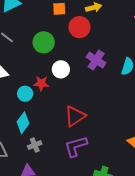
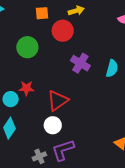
white circle: (61, 69) -> (53, 125), moved
red triangle: (75, 116) -> (58, 101), moved
gray cross: (35, 145) -> (39, 156), moved

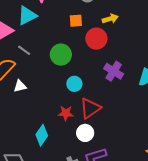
red star: (26, 88) -> (66, 113), moved
cyan circle: (11, 99) -> (74, 84), moved

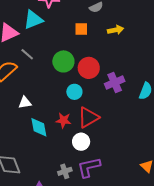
red circle: (96, 39) -> (89, 68), moved
purple cross: (114, 71) -> (115, 83), turned 30
white triangle: (20, 86) -> (25, 103), moved
cyan diamond: (42, 135) -> (39, 127), moved, turned -50

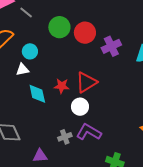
gray line: (27, 54) -> (26, 13), moved
cyan circle: (74, 92) -> (30, 51), moved
purple L-shape: (89, 167) -> (89, 132), turned 45

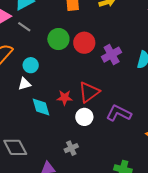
purple L-shape: (89, 132) -> (119, 113), moved

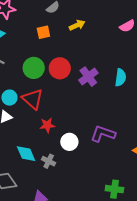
red triangle: (89, 92) -> (33, 99), moved, turned -35
cyan diamond: (41, 107) -> (26, 154), moved
gray cross: (71, 148) -> (49, 161), moved, turned -32

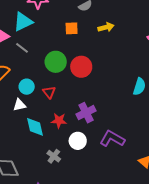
purple cross: (88, 77) -> (86, 113), moved
red triangle: (33, 99) -> (49, 92), size x0.6
cyan diamond: (26, 154) -> (35, 127), moved

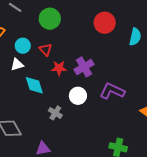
red circle: (81, 67) -> (105, 23), moved
red star: (59, 121) -> (59, 68), moved

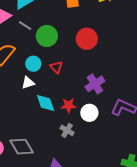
green circle: (50, 19) -> (47, 36), moved
red circle: (105, 23) -> (87, 39), moved
red star: (59, 68) -> (69, 105), moved

